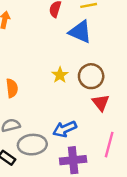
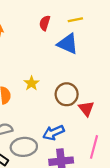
yellow star: (60, 75) -> (32, 83), moved
brown circle: (91, 76) -> (67, 94), moved

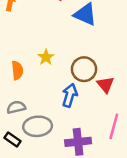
blue arrow: (53, 133) -> (70, 95), moved, turned 130

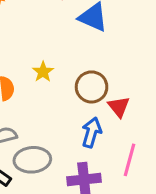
blue arrow: (70, 95) -> (92, 132), moved

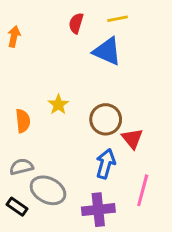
gray ellipse: (32, 160) -> (48, 190), turned 32

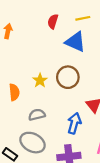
brown circle: (106, 119) -> (68, 77), moved
gray semicircle: (21, 167) -> (37, 115), moved

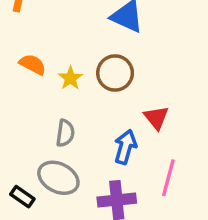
orange semicircle: (14, 92) -> (33, 64), moved, turned -56
gray semicircle: (37, 115) -> (65, 133), turned 112

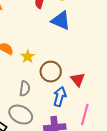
brown circle: (115, 73) -> (51, 72), moved

